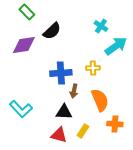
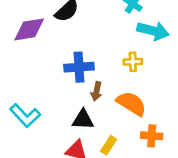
cyan arrow: (116, 46) -> (153, 31), turned 50
yellow cross: (93, 68) -> (133, 62), moved
orange semicircle: (100, 100) -> (131, 103), turned -35

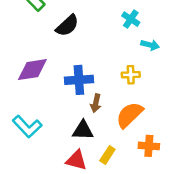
purple diamond: (29, 29) -> (32, 70), moved
cyan arrow: (153, 31) -> (150, 45), size x0.6
orange semicircle: (131, 103) -> (129, 115), turned -76

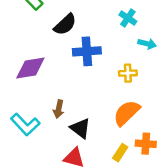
blue cross: (79, 80) -> (87, 51), moved
brown arrow: (96, 103) -> (59, 109), moved
black triangle: (83, 130) -> (80, 128), turned 35
yellow rectangle: (107, 155) -> (120, 153), moved

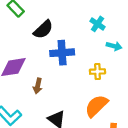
brown arrow: (59, 109) -> (38, 86), moved

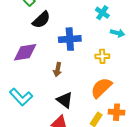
black semicircle: (43, 29) -> (41, 20), moved
brown arrow: (38, 86) -> (58, 70), moved

